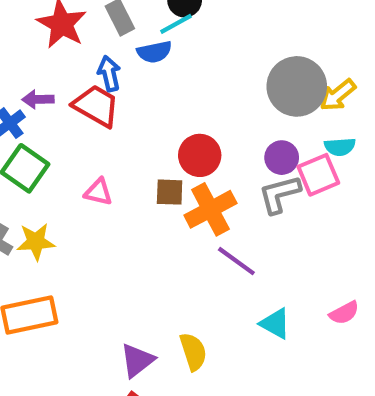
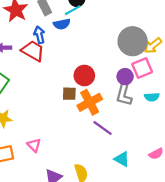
cyan semicircle: (340, 147) -> (152, 97), moved
pink square: (318, 175) -> (142, 68), moved
pink triangle: (98, 192) -> (34, 145), moved, turned 32
gray L-shape: (279, 194) -> (124, 95), turned -60

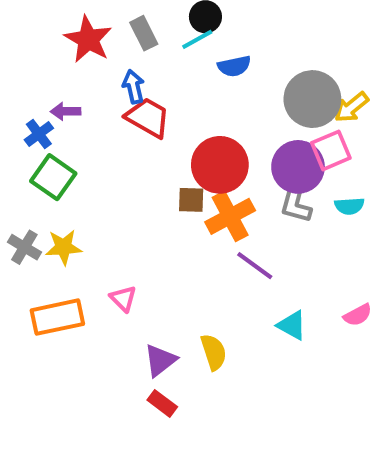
blue semicircle: (62, 24) -> (234, 66), moved
red trapezoid: (33, 51) -> (148, 118), moved
red circle: (84, 76) -> (220, 165), size x1.4
purple circle: (125, 77) -> (298, 167), size x1.6

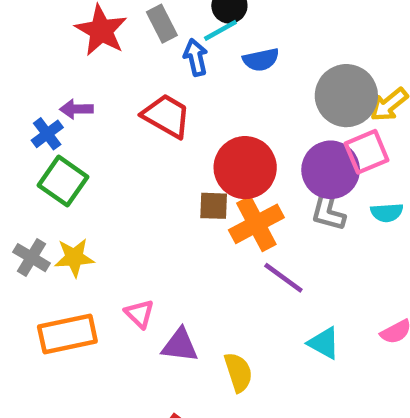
blue arrow: (133, 87) -> (196, 57), moved
purple triangle: (160, 360) -> (180, 345), moved, turned 45

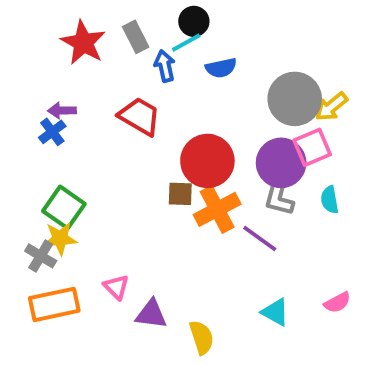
blue cross: (47, 134) -> (52, 132), moved
green square: (63, 181) -> (64, 207), moved
cyan semicircle: (387, 213) -> (330, 200), turned 84
gray cross: (31, 258) -> (41, 256), moved
purple line: (283, 278) -> (260, 238), moved

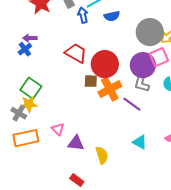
red trapezoid: (140, 116) -> (76, 53), moved

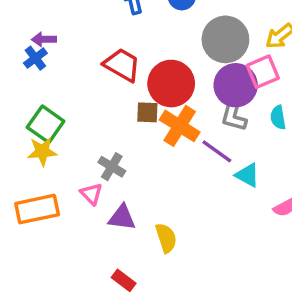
gray circle: (150, 32) -> (225, 39), moved
orange cross: (110, 89) -> (180, 126), turned -30
gray cross: (19, 113) -> (112, 167), moved
cyan triangle: (140, 142) -> (247, 175), moved

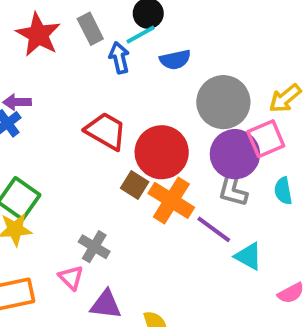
brown square: (147, 112) -> (135, 185), turned 30

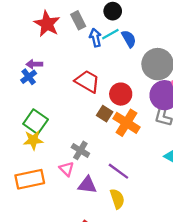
cyan line: (140, 35) -> (110, 34), moved
blue semicircle: (175, 60) -> (129, 39), turned -108
red circle: (162, 152) -> (121, 94), size x0.7
purple line: (214, 229) -> (118, 171), moved

